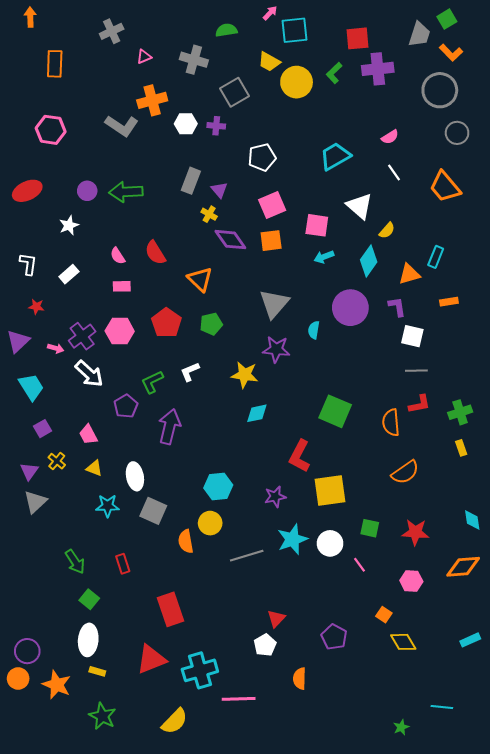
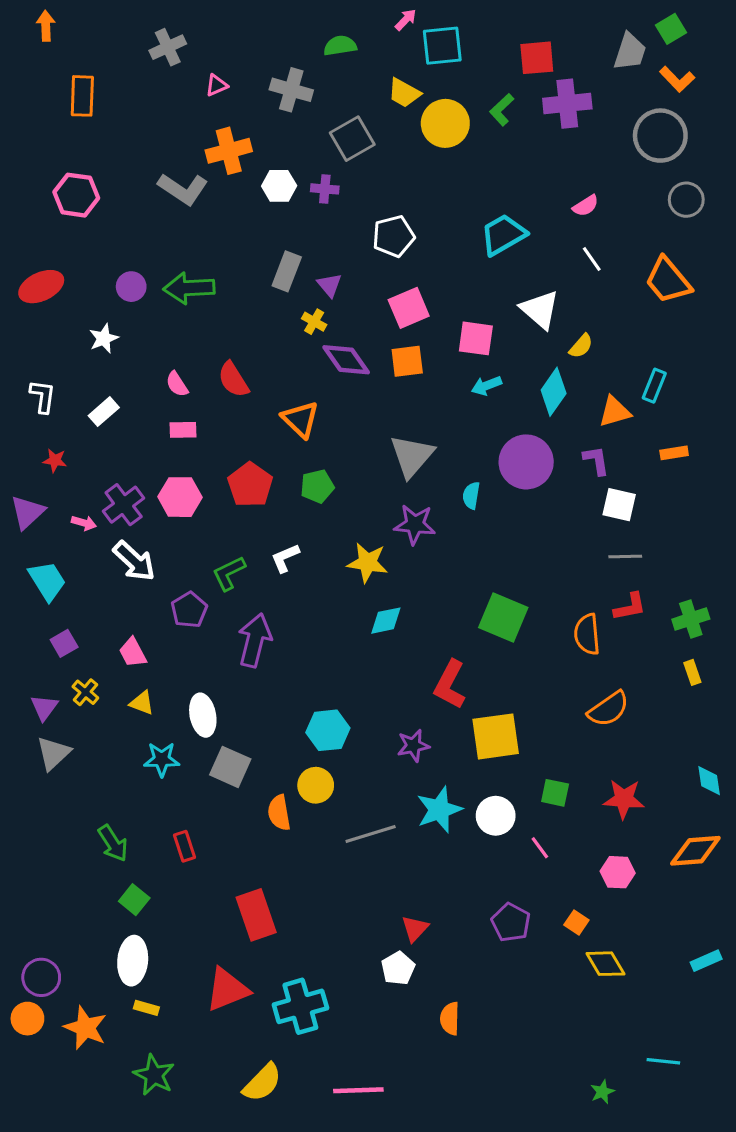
purple pentagon: (334, 637) -> (511, 922), moved
pink line: (239, 699) -> (358, 1090), moved

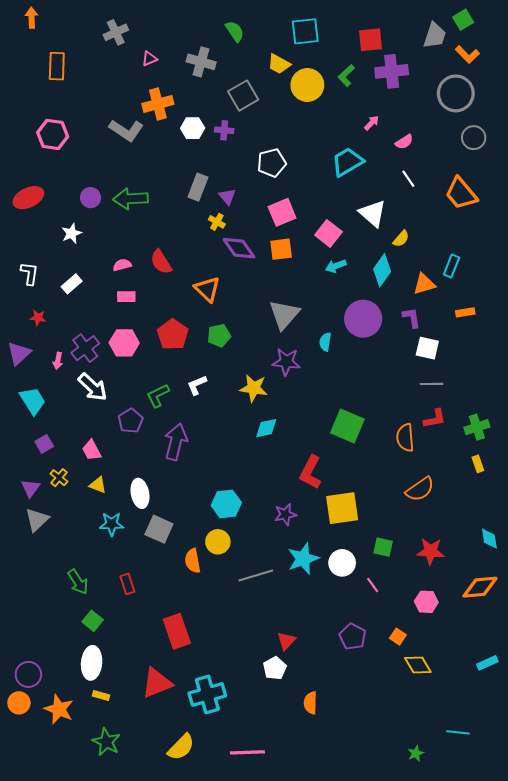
pink arrow: (406, 20) -> (372, 123), moved
green semicircle: (340, 46) -> (235, 31), turned 65
pink square: (476, 338) -> (328, 233), turned 30
pink semicircle: (177, 384) -> (122, 265), turned 108
pink arrow: (84, 523) -> (58, 361), turned 84

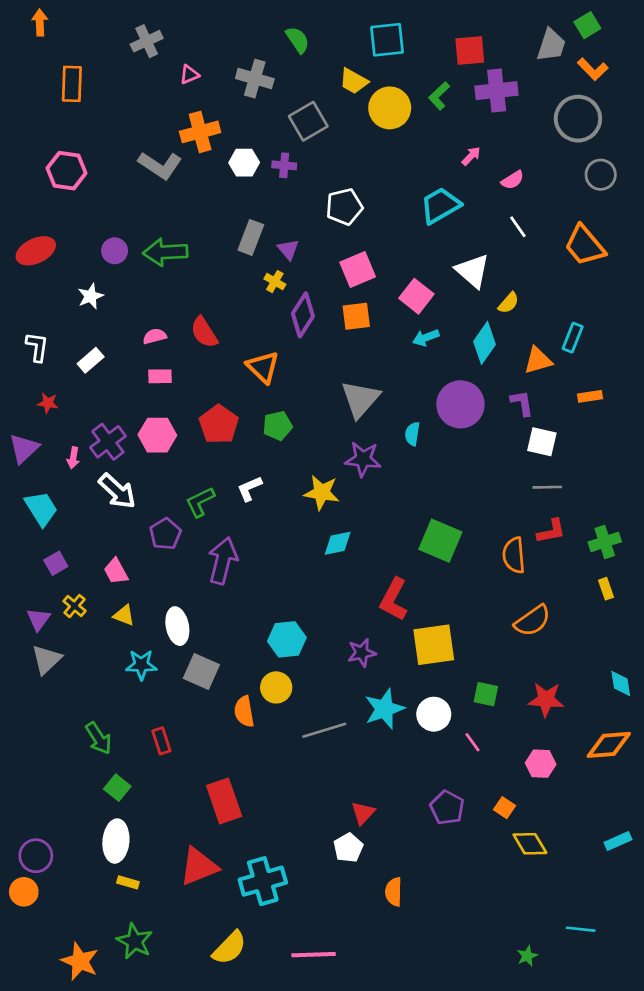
purple diamond: (239, 248) -> (303, 315), turned 68
orange star: (59, 709) -> (80, 961), moved

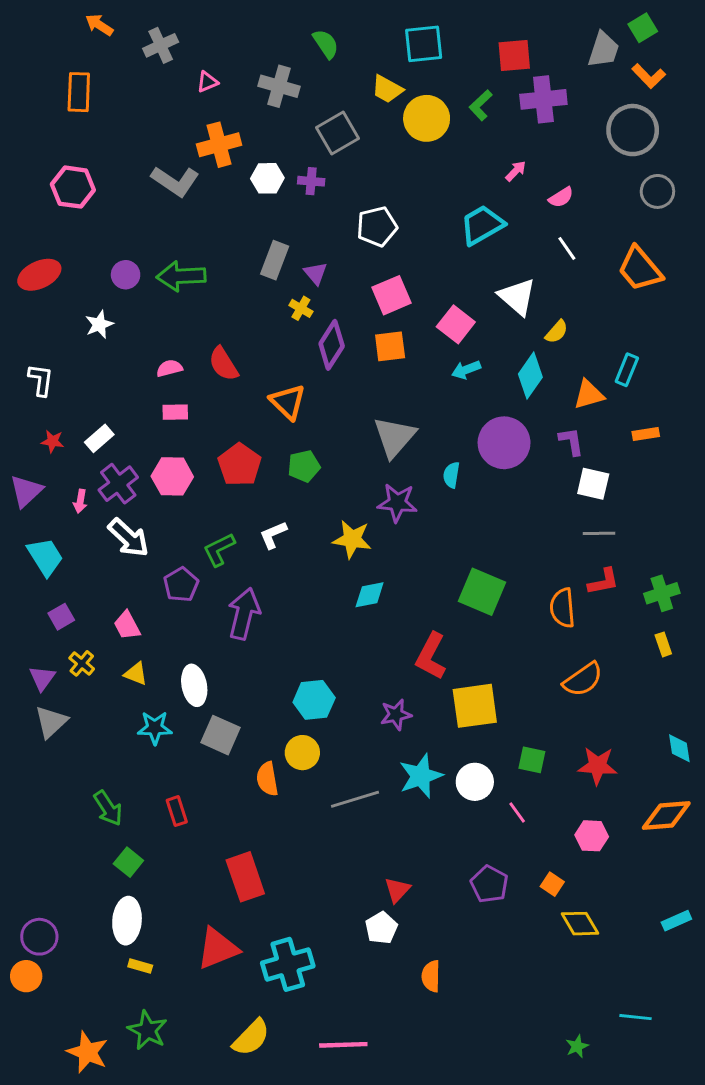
orange arrow: (40, 22) -> (99, 25), moved, turned -55
white rectangle: (91, 360) -> (99, 438), moved

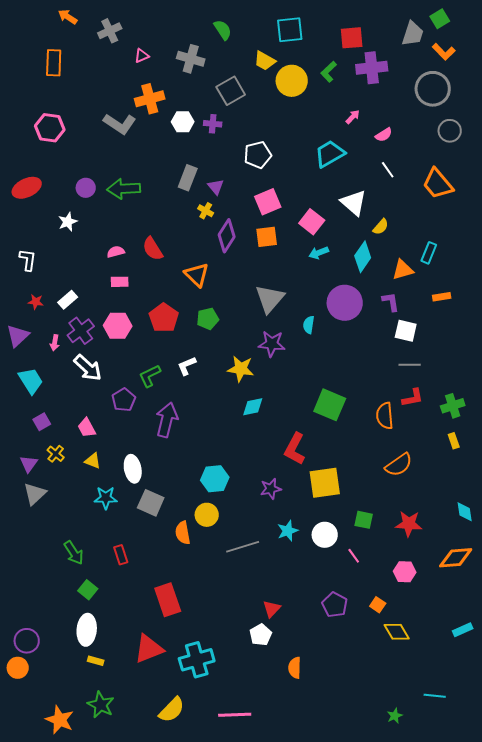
cyan star: (421, 776) -> (288, 531), size x0.7

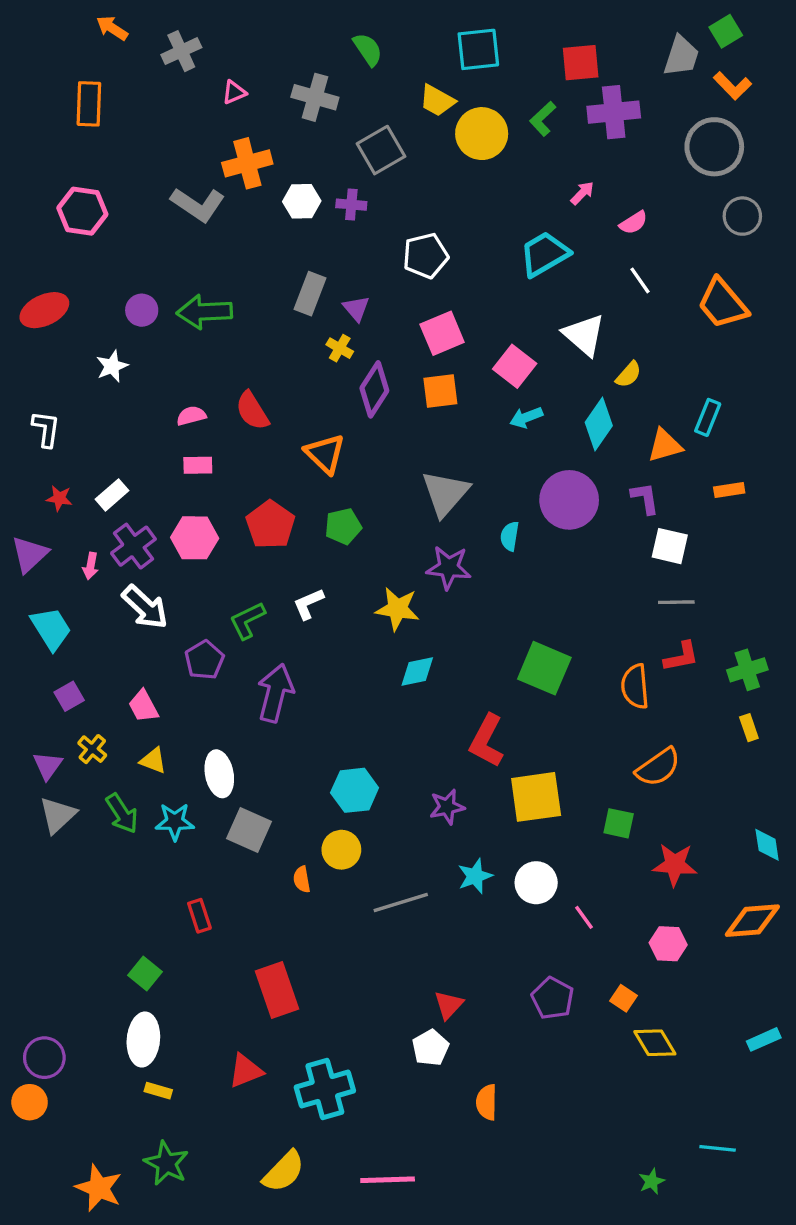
green square: (364, 520) -> (619, 823), moved
orange semicircle: (183, 533) -> (302, 879), size x0.7
green arrow: (74, 553) -> (122, 813), moved
red triangle: (149, 649) -> (246, 1071), size x0.7

